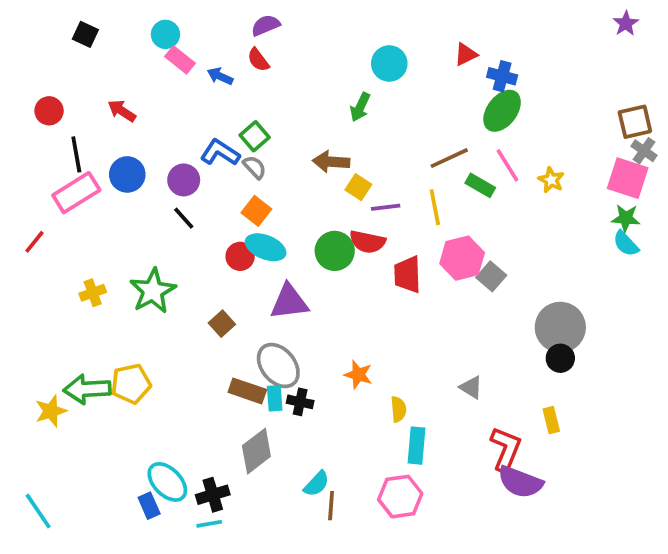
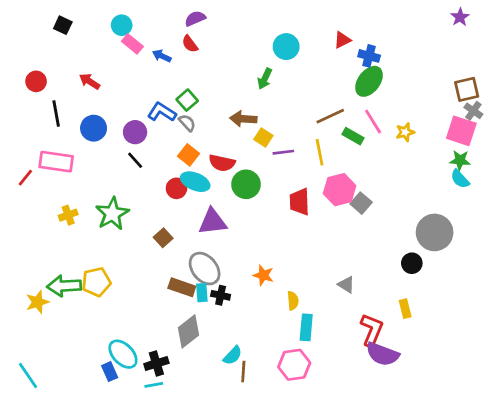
yellow star: (551, 180) -> (405, 132), turned 30
pink rectangle: (76, 193) -> (56, 162), moved, turned 40
red semicircle: (367, 242) -> (222, 163), moved
gray circle: (560, 327) -> (435, 232), moved

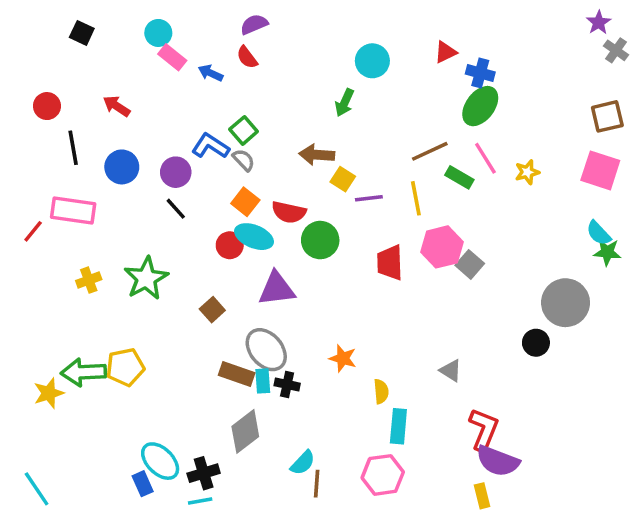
gray cross: (473, 111) -> (616, 50), moved
green star: (460, 160) -> (607, 252), moved
yellow rectangle: (405, 309) -> (482, 496), moved

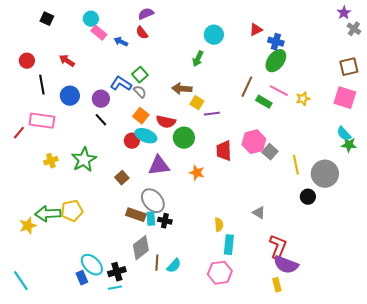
brown line: (430, 151) -> (247, 87), turned -40
pink line: (485, 158) -> (279, 91), turned -30
yellow line: (416, 198) -> (296, 165), moved
orange star: (343, 358) -> (197, 173), moved
brown line: (317, 484) -> (157, 263), moved

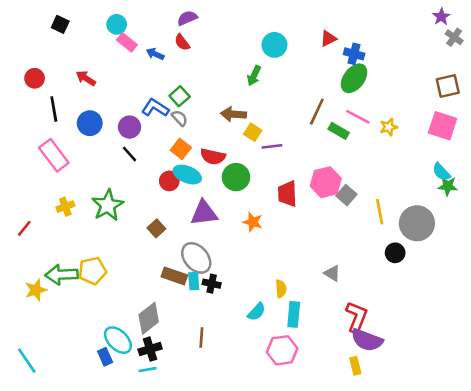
pink rectangle: (42, 121) -> (54, 155), turned 45
red line: (19, 133) -> (24, 228), moved
gray diamond: (141, 248) -> (149, 318), moved
cyan semicircle: (174, 266) -> (257, 312), moved

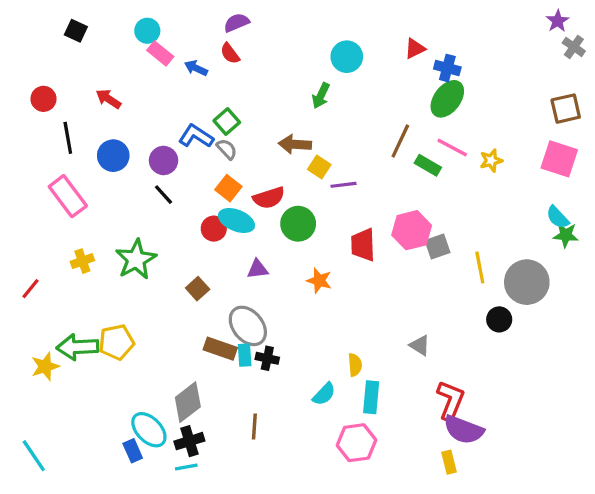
red semicircle: (213, 157) -> (269, 198), turned -30
gray square: (346, 195) -> (438, 246), turned 30
purple triangle: (204, 213) -> (258, 269), size x0.6

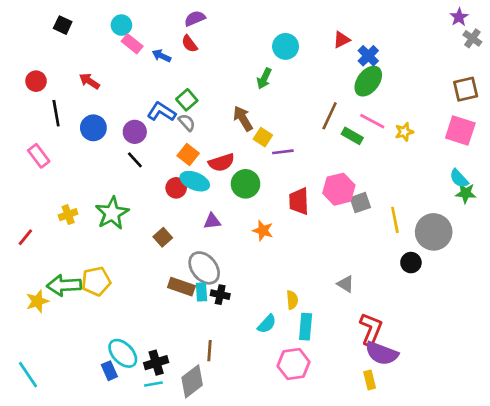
blue cross: (447, 68) -> (368, 56), turned 30
brown arrow: (295, 144) -> (243, 118), turned 55
pink rectangle: (68, 196) -> (39, 156), moved, size x0.7
gray diamond: (188, 402) -> (192, 381), moved

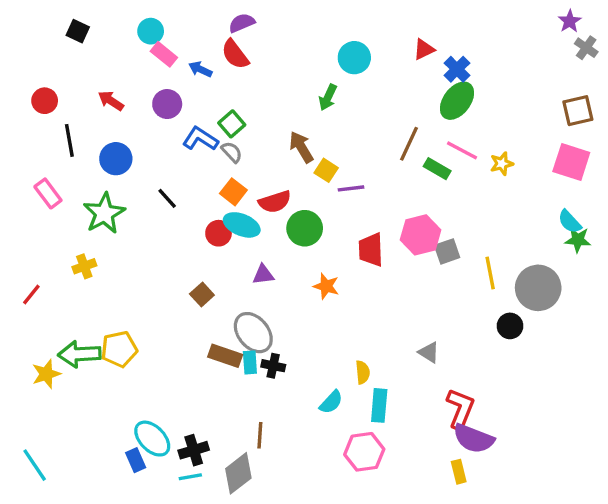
red semicircle: (189, 44) -> (235, 54), size x1.4
purple circle: (135, 132) -> (167, 104), moved
green star: (112, 213) -> (104, 213), moved

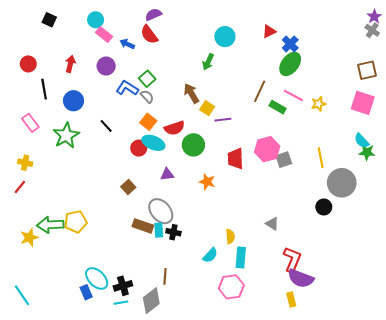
purple star: (570, 21) -> (374, 17), moved
red arrow: (111, 101) -> (70, 64), turned 70
yellow cross: (84, 266) -> (25, 163), moved, turned 32
yellow line: (490, 273) -> (321, 158), moved

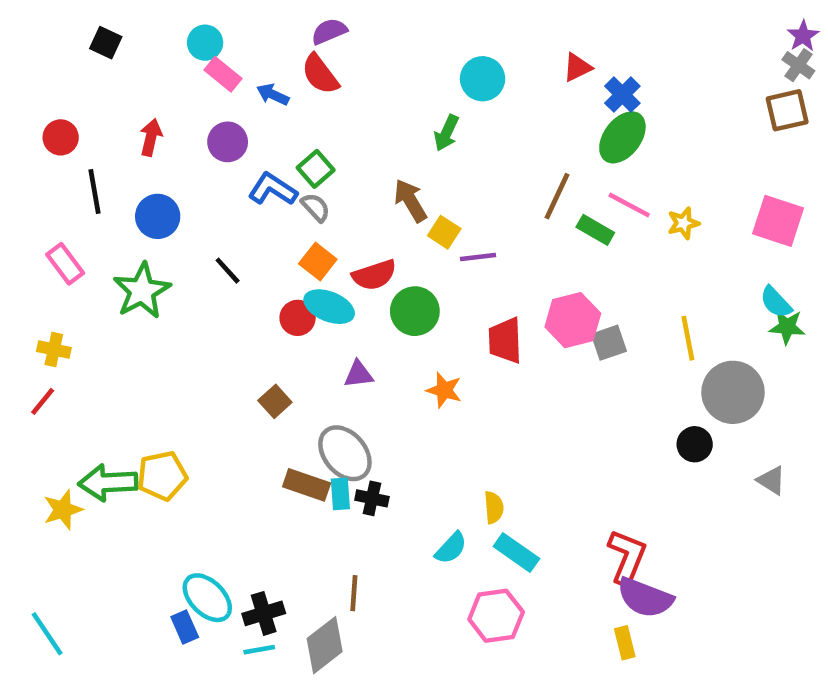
brown square: (367, 70) -> (787, 110), moved
gray triangle: (272, 224) -> (771, 480), moved
cyan rectangle: (241, 257) -> (516, 553), turned -60

